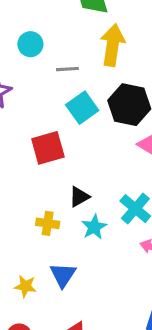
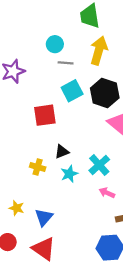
cyan circle: (30, 44) -> (55, 44), moved
blue triangle: (63, 275) -> (44, 217), moved

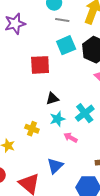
yellow cross: (38, 167) -> (32, 129), moved
pink arrow: (107, 193) -> (71, 138), moved
blue triangle: (44, 217) -> (55, 166), moved

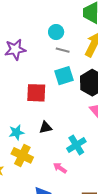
cyan star: (57, 119) -> (17, 132), moved
yellow cross: (32, 129) -> (22, 155), size x1.5

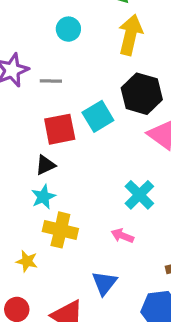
gray line: (63, 50) -> (51, 81), moved
cyan square: (64, 76) -> (98, 116), moved
black triangle: (45, 127) -> (45, 165), moved

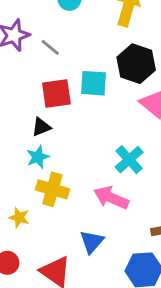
gray line: (51, 81) -> (50, 47), turned 36
cyan square: (98, 116) -> (93, 83), turned 32
pink arrow: (122, 236) -> (111, 198), size x1.6

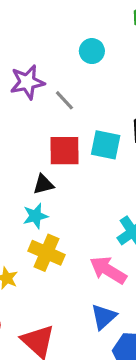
blue triangle: (92, 242) -> (104, 317), moved

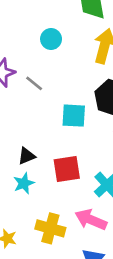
red square: (64, 151) -> (67, 169), moved
yellow cross: (47, 253) -> (50, 228), moved

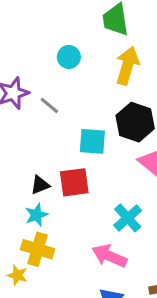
red square: (67, 169) -> (74, 182), moved
yellow cross: (50, 228) -> (38, 249), moved

